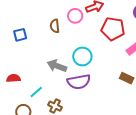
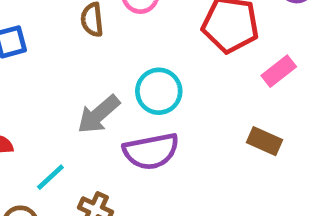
gray arrow: (57, 66) -> (99, 114), turned -60

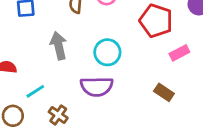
gray arrow: (99, 114) -> (59, 46), moved, turned 108

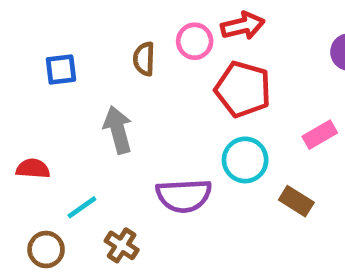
red pentagon: (156, 21) -> (243, 89), moved
cyan circle: (107, 52) -> (245, 160), moved

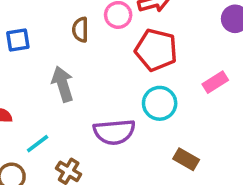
brown rectangle: (296, 201) -> (186, 159), moved

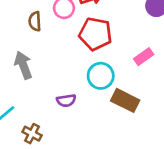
purple semicircle: (114, 132) -> (66, 100), size x0.6
brown rectangle: (186, 159) -> (125, 100), moved, size x1.4

